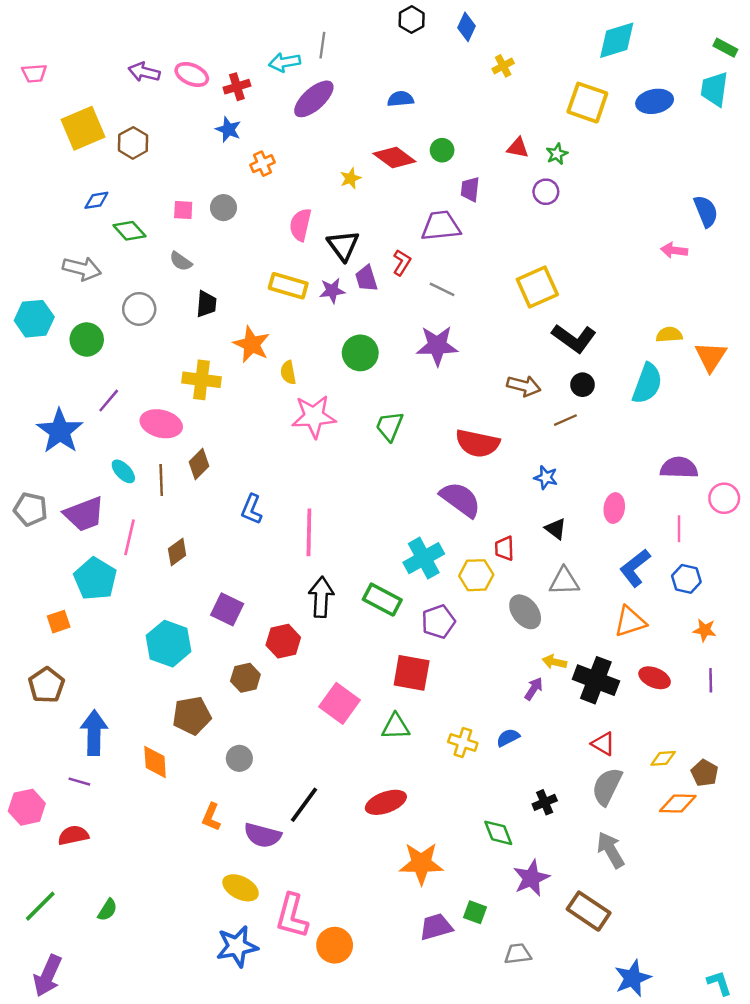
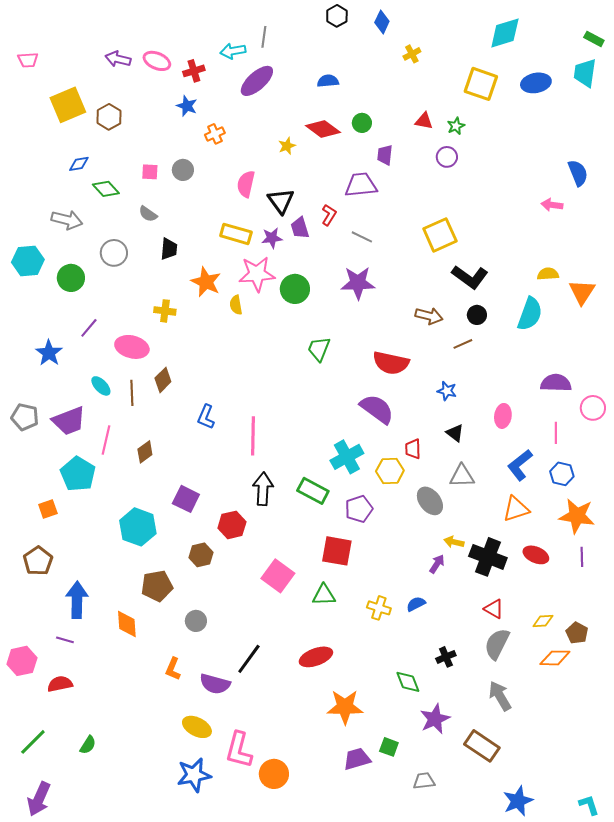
yellow cross: (201, 380) -> (165, 311), size x0.7
pink star: (314, 416) -> (257, 274), moved
blue star: (60, 431) -> (49, 353), size x0.7
orange star: (705, 630) -> (577, 516), size x1.8

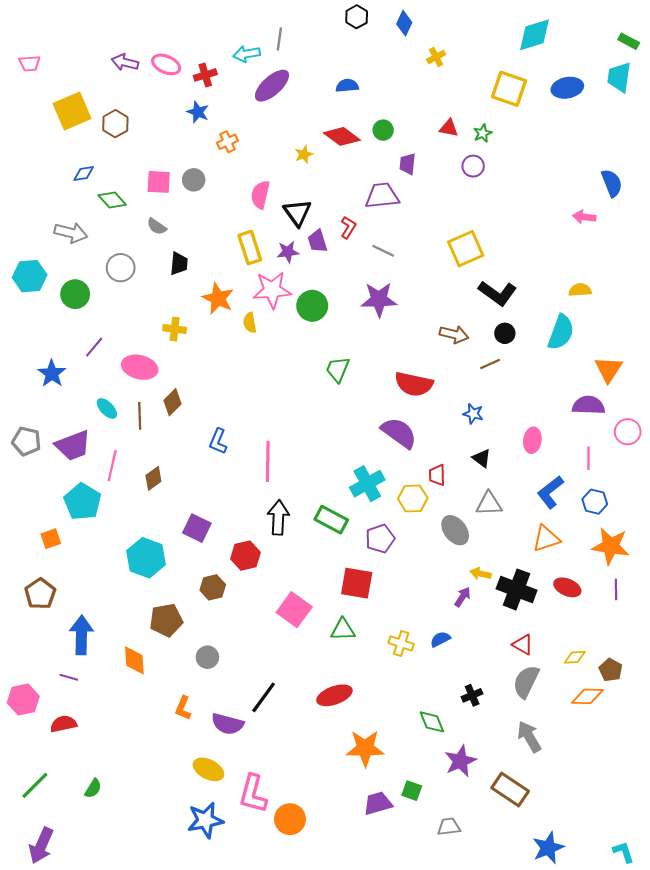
pink square: (150, 172) -> (159, 182), size x1.4
yellow rectangle: (236, 234) -> (250, 248), turned 56
orange triangle: (582, 292) -> (609, 369), moved

